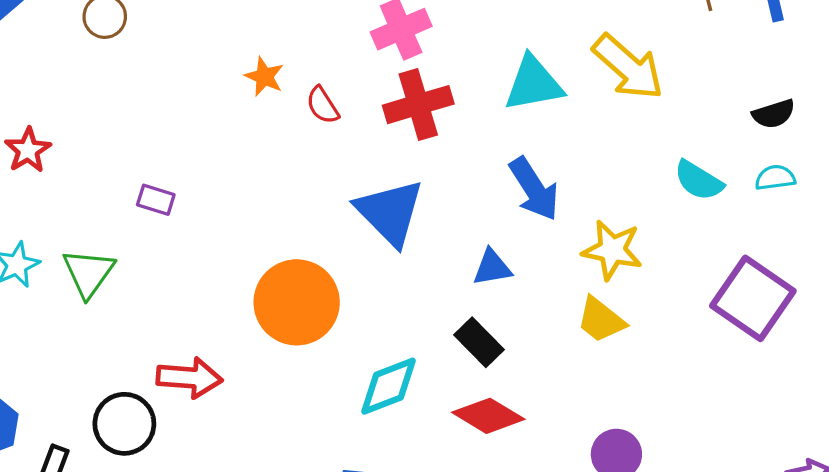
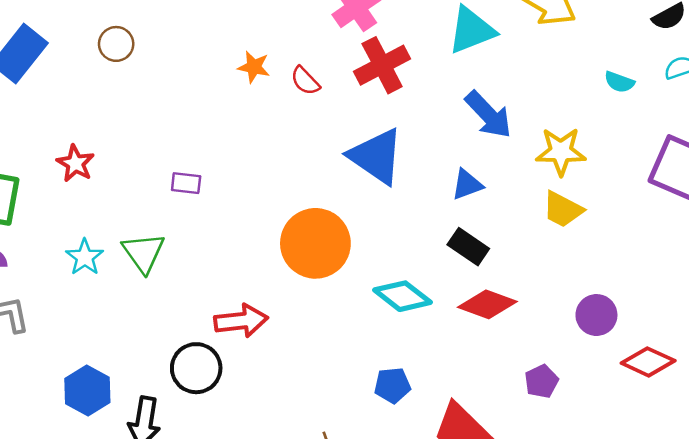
cyan semicircle: (699, 180) -> (619, 82), size x0.7
cyan diamond: (389, 386) -> (403, 296), turned 70

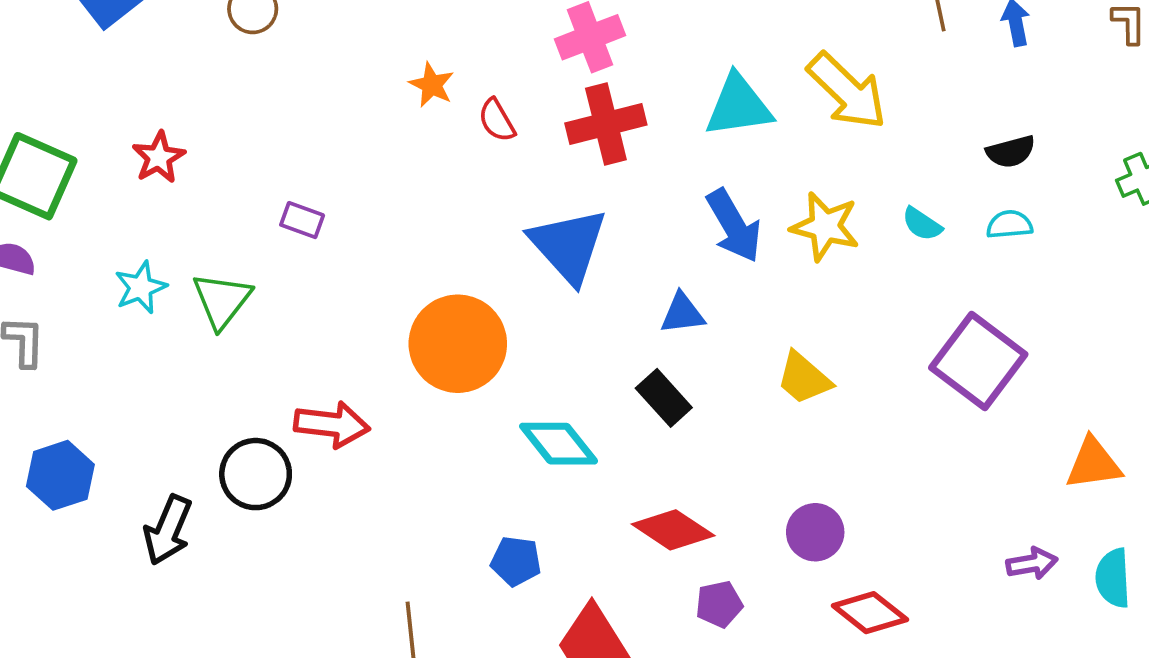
yellow star: (561, 152) -> (825, 227), moved
red diamond: (487, 304) -> (673, 530), moved
blue hexagon: (87, 391) -> (60, 475), moved

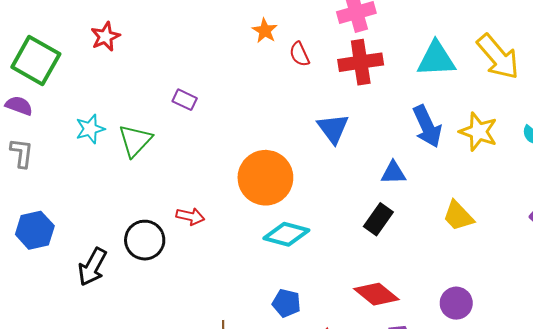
red star: (159, 157) -> (105, 37), moved
blue triangle: (568, 245) -> (333, 128), size x0.7
black rectangle: (664, 398) -> (378, 219), turned 72
red arrow: (332, 425) -> (190, 216), size x0.7
cyan diamond: (559, 444) -> (286, 234), moved, turned -42

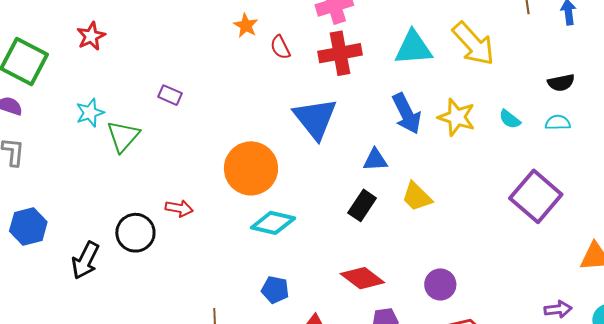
blue triangle: (333, 128) -> (315, 118), size x1.4
cyan star: (90, 129) -> (90, 113), moved
yellow trapezoid: (458, 216) -> (417, 197), moved

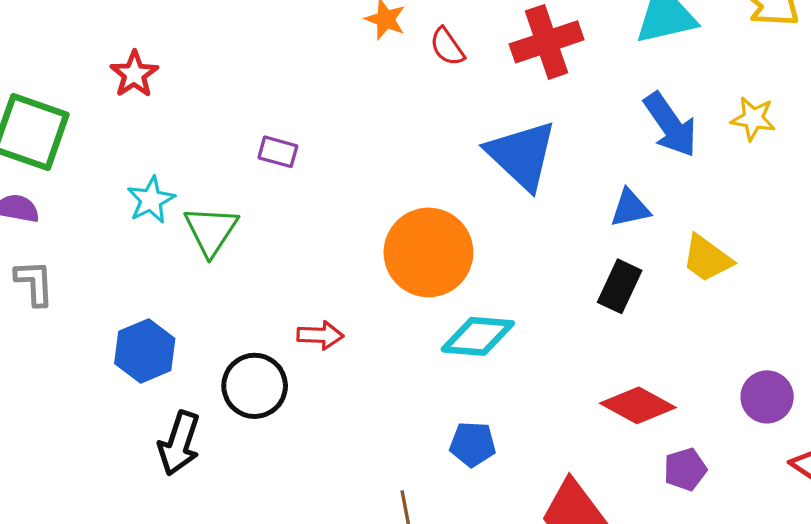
yellow star: (457, 117) -> (753, 119), size x0.7
blue hexagon: (28, 226) -> (145, 351), moved
blue pentagon: (275, 290) -> (473, 444), moved

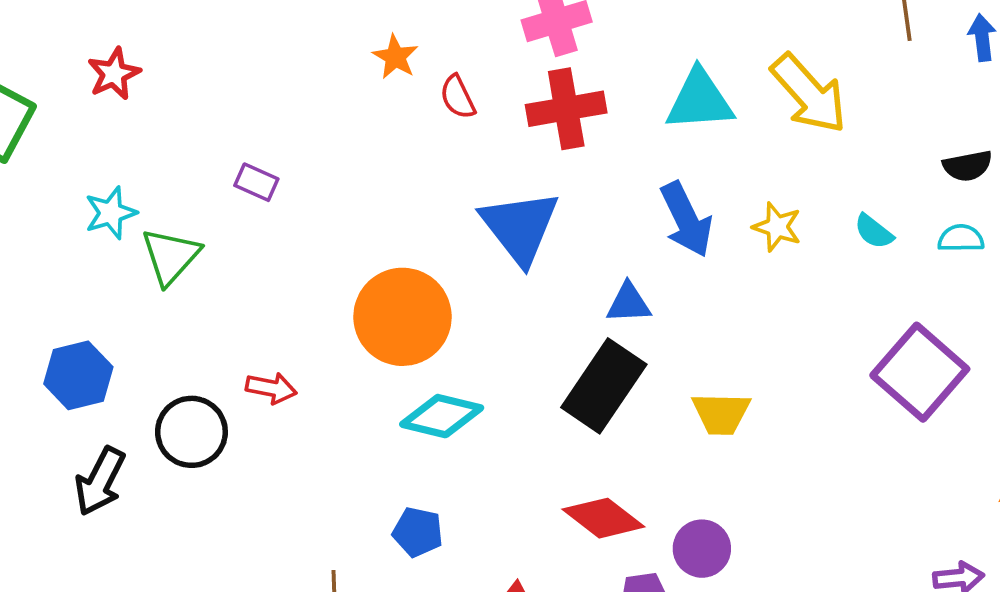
yellow trapezoid: (707, 259) -> (721, 414), moved, turned -44
black rectangle: (620, 286) -> (604, 386), size x1.6
purple circle: (767, 397) -> (702, 549), moved

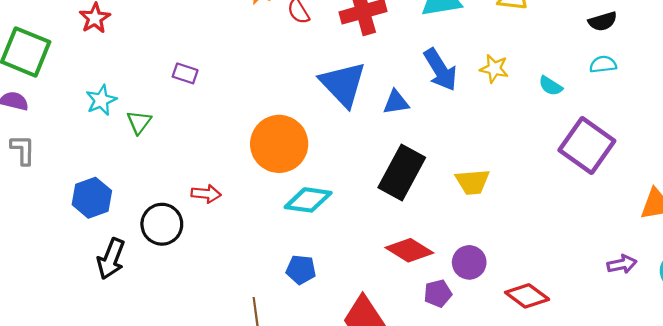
cyan semicircle: (874, 231) -> (551, 86), moved
green triangle: (171, 256) -> (139, 122), size x0.7
blue triangle: (628, 303) -> (396, 102), moved

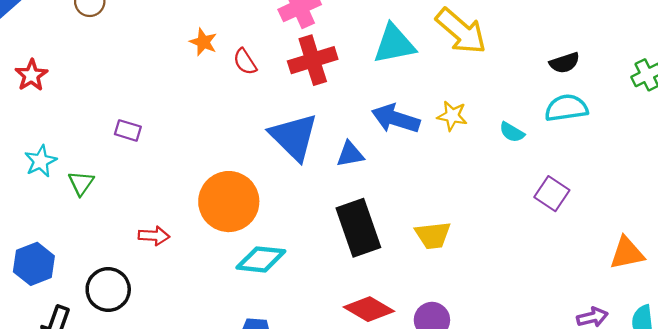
cyan semicircle: (603, 64) -> (566, 108), size x1.5
blue arrow: (440, 70) -> (396, 119), turned 141
purple square: (587, 146) -> (552, 194), size x0.6
black rectangle: (402, 173) -> (358, 228), turned -46
red arrow: (206, 194) -> (154, 236), moved

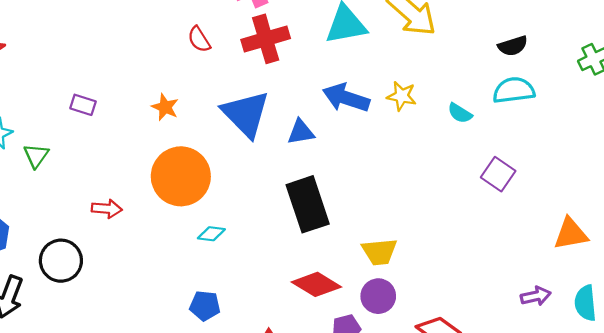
orange star: (203, 42) -> (165, 107), moved
yellow trapezoid: (433, 235) -> (379, 252), moved
cyan diamond: (261, 259) -> (211, 234), size x0.6

